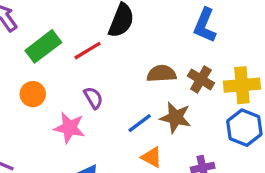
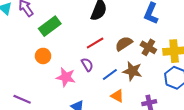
red line: (88, 51) -> (95, 43), moved
brown semicircle: (162, 74) -> (124, 44), turned -30
purple semicircle: (93, 98) -> (87, 65), moved

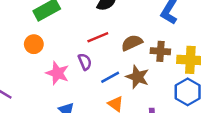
brown cross: (148, 47) -> (160, 51), turned -35

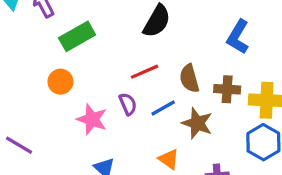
brown semicircle: (132, 43) -> (189, 78), turned -80
blue line: (110, 77) -> (163, 108), moved

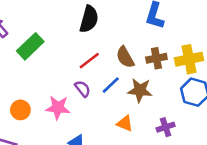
orange circle: (60, 82) -> (20, 110), moved

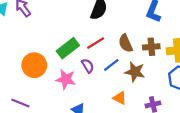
green rectangle: (30, 46) -> (68, 48), moved
orange circle: (20, 110) -> (34, 65), moved, size x1.5

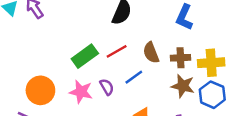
orange circle: (34, 65) -> (40, 90), moved
purple semicircle: (88, 66) -> (107, 87), moved
brown star: (135, 72) -> (183, 86), moved

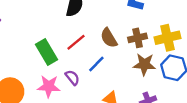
green rectangle: (85, 56) -> (47, 52), turned -75

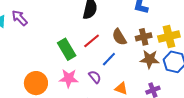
purple semicircle: (72, 78) -> (95, 77), moved

